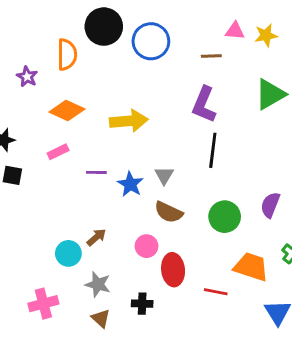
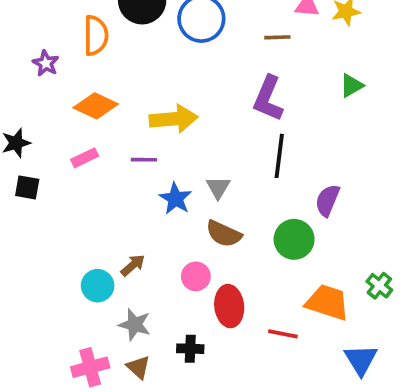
green triangle: (270, 94) -> (352, 86), size x0.6
purple line: (96, 172) -> (144, 160), moved
purple semicircle: (270, 205) -> (327, 200), moved
pink cross: (43, 304) -> (90, 367), moved

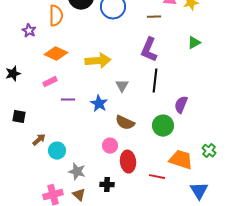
purple line: (144, 160) -> (68, 100), moved
black square: (27, 187) -> (19, 117), moved
gray triangle: (218, 187) -> (122, 86), moved
brown arrow: (133, 265) -> (39, 140), moved

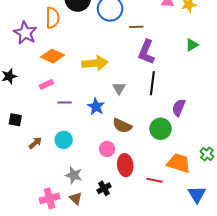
brown line: (154, 17) -> (136, 27), moved
purple star: (29, 31) -> (25, 33), size x1.6
cyan circle: (57, 151) -> (64, 140), moved
black cross: (107, 185) -> (104, 188), turned -32

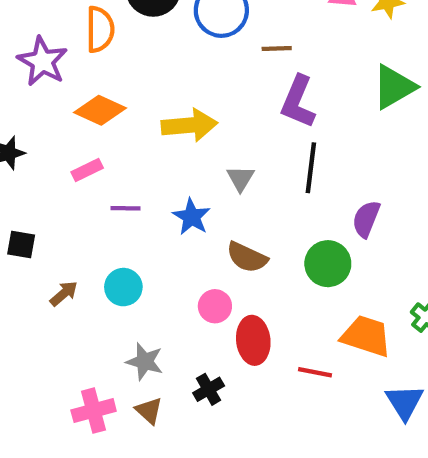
green triangle: (192, 45) -> (394, 87), size x1.6

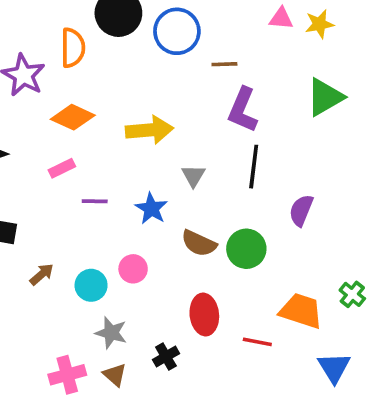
green circle: (328, 264) -> (246, 249), moved
cyan circle: (123, 287) -> (91, 285), moved
pink circle: (215, 306) -> (133, 269), moved

